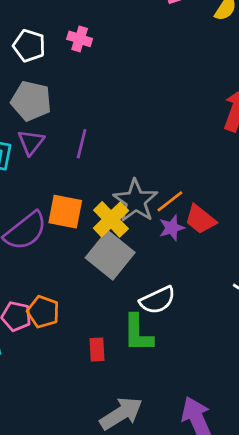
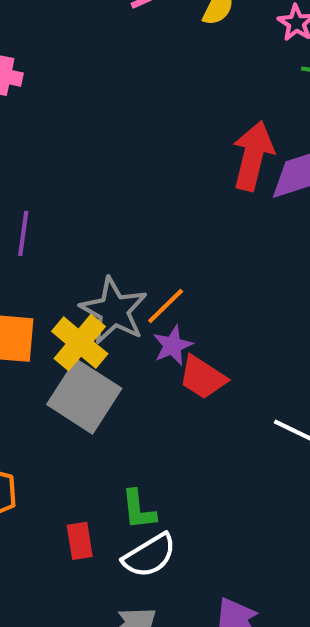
red trapezoid: (200, 219) -> (203, 377), moved
white semicircle: (158, 300) -> (149, 555), moved
green L-shape: (138, 333) -> (139, 510), size x0.7

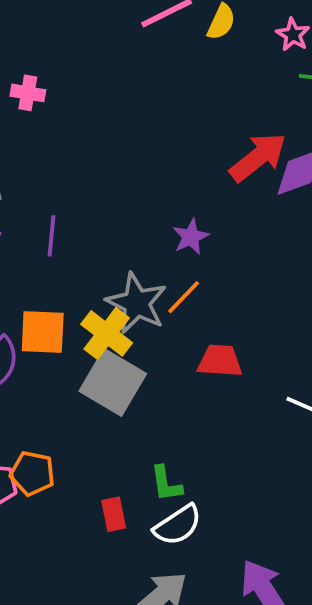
red arrow: (253, 156) -> (258, 157), turned 40
purple star: (173, 345) -> (191, 237), moved
red trapezoid: (203, 377) -> (220, 361), turned 153

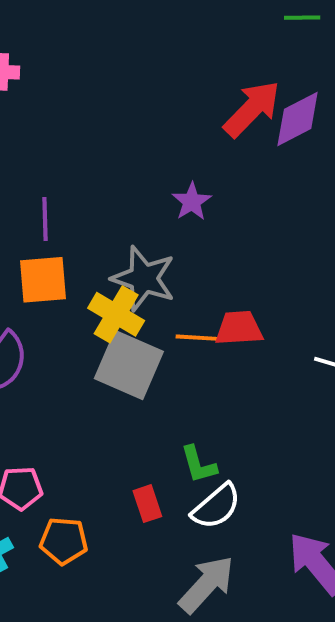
orange line: (184, 297) -> (198, 338), moved, turned 57
orange square: (43, 332) -> (43, 280), moved
orange pentagon: (32, 473) -> (64, 541), moved

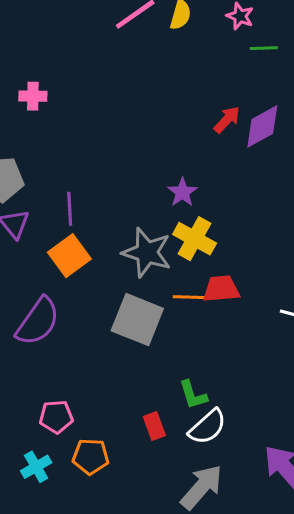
red arrow: (252, 109) -> (227, 120), size x0.6
orange square: (43, 280) -> (69, 256), turned -30
yellow cross: (116, 314) -> (195, 239), moved

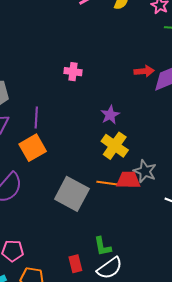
pink cross: (33, 96) -> (73, 72), moved
red arrow: (227, 120) -> (144, 71), turned 36
gray star: (147, 253) -> (145, 171), moved, size x0.7

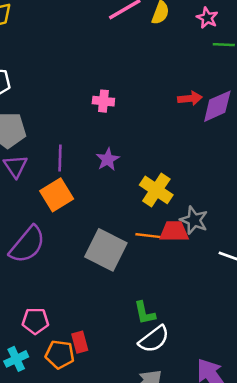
purple star: (110, 115) -> (108, 159), moved
red rectangle: (75, 264) -> (80, 342), moved

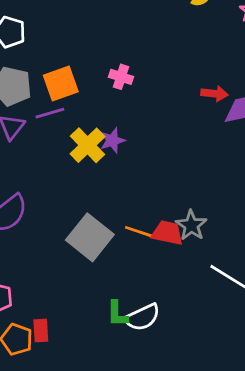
purple line: (60, 158) -> (50, 113), moved, turned 60
yellow cross: (156, 190) -> (87, 145), moved
orange square: (57, 195) -> (61, 84), moved
white semicircle: (154, 339) -> (142, 317), moved

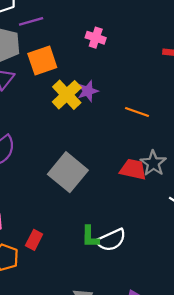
orange square: (61, 84) -> (42, 60), moved
purple line: (50, 113) -> (31, 21), moved
orange line: (139, 232) -> (137, 112), moved
red rectangle: (41, 330) -> (34, 240), moved, turned 30

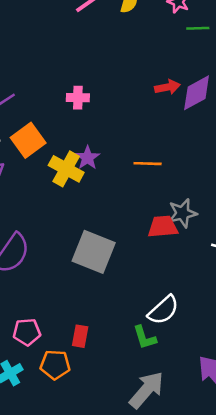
gray star: (153, 163) -> (182, 213), turned -30
green L-shape: (90, 237) -> (145, 337), moved

